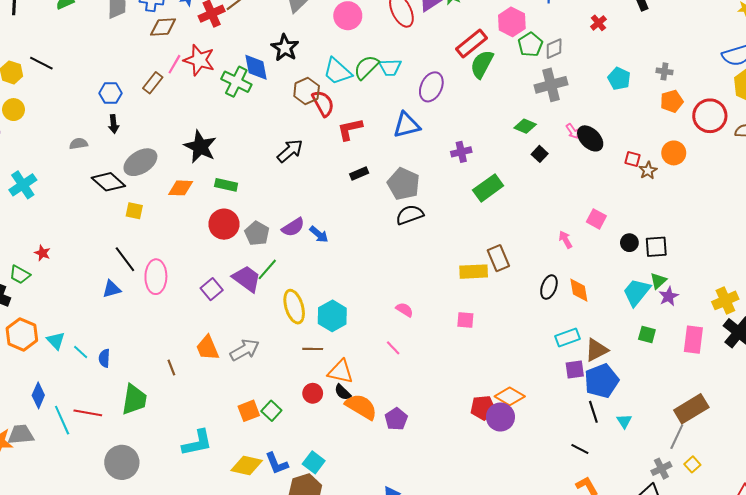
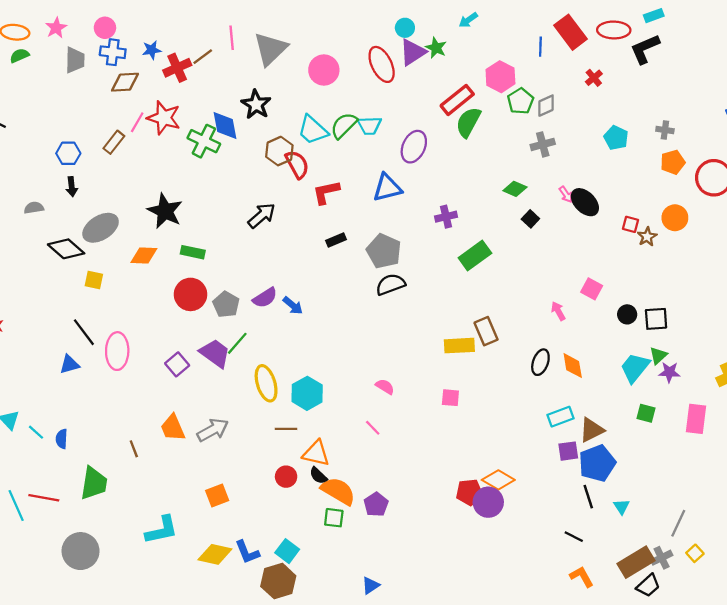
gray cross: (551, 85) -> (543, 144), size x0.7
purple star: (669, 296) -> (669, 372), turned 30
brown rectangle: (691, 409) -> (636, 562), moved
green square: (271, 411) -> (334, 518), moved, turned -36

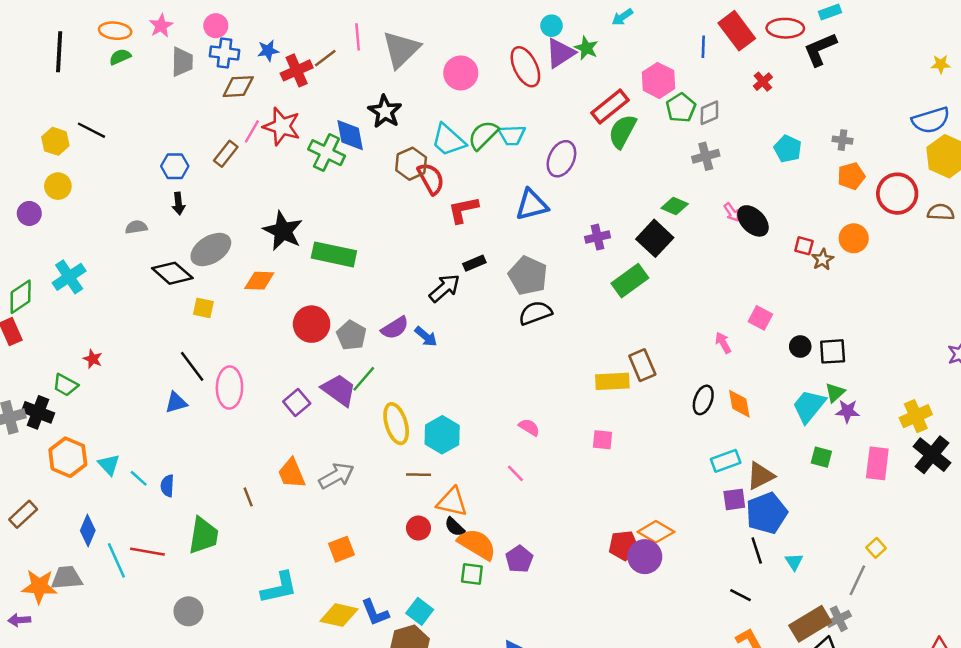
black arrow: (262, 216) -> (445, 288), moved
black square: (530, 219) -> (655, 238), moved, size x1.8
green rectangle: (193, 252) -> (334, 254), moved, size x1.6
gray circle: (81, 551) -> (188, 611), size x0.7
yellow square: (695, 553) -> (876, 548), moved

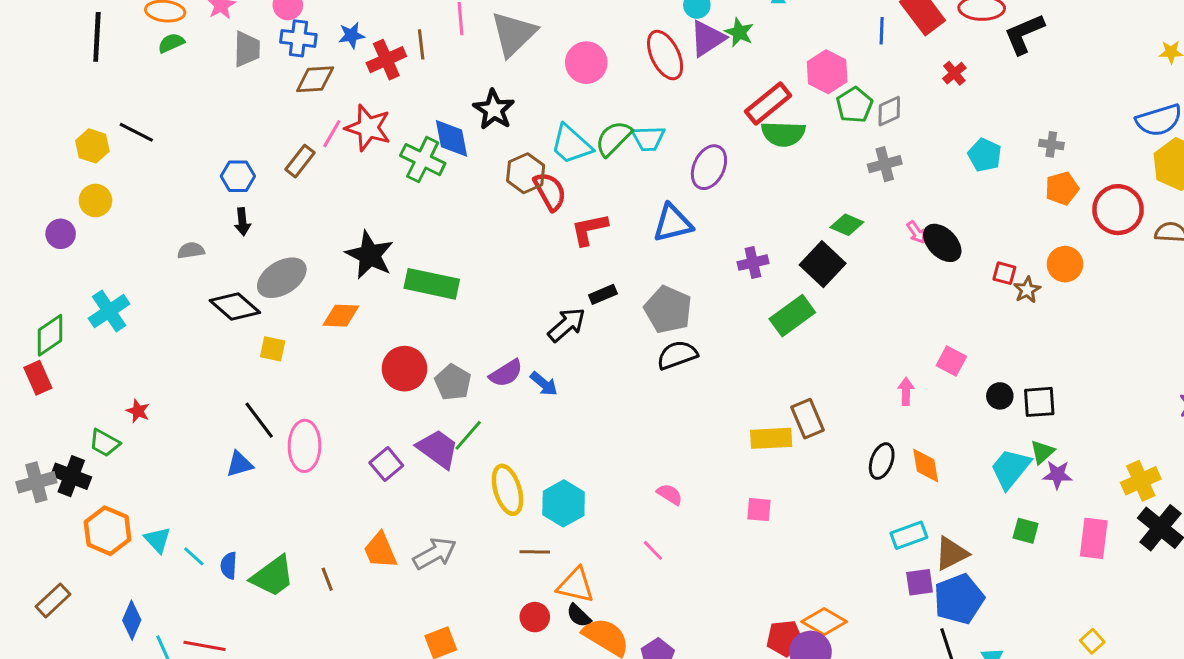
brown line: (325, 58) -> (421, 44), turned -60
green semicircle: (622, 131) -> (783, 134), turned -116
pink arrow: (723, 343) -> (906, 391), turned 30
green trapezoid: (203, 535) -> (273, 576), moved, turned 45

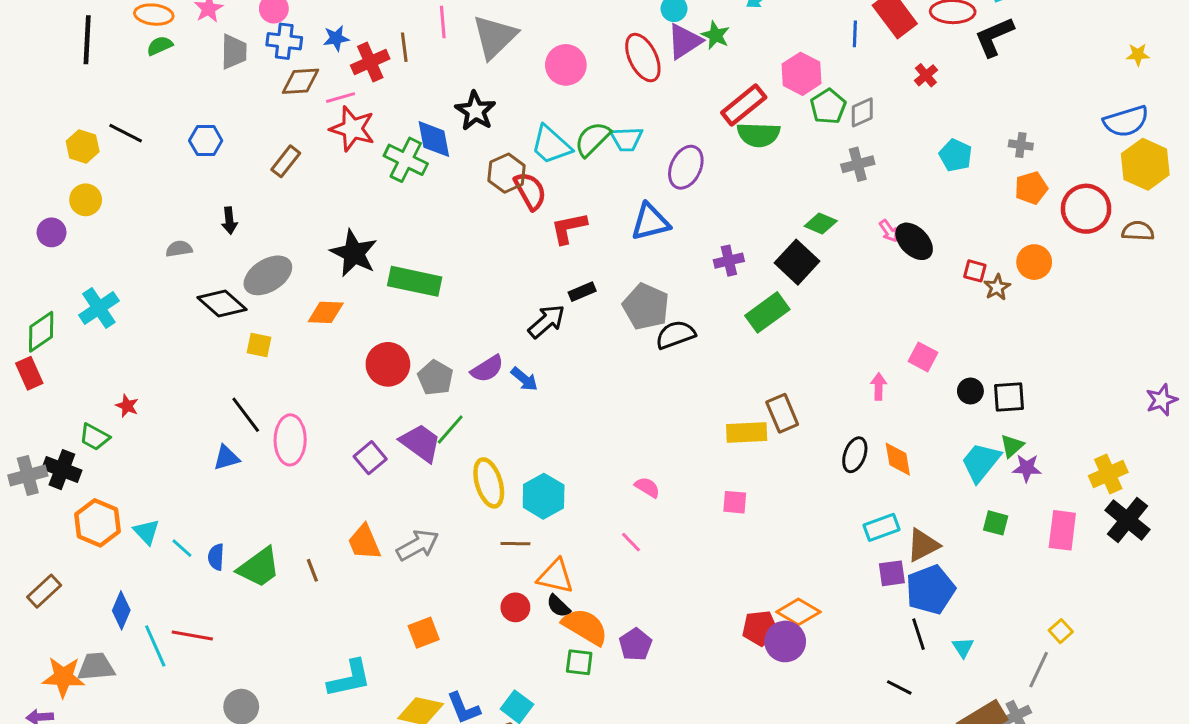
pink line: (332, 134) -> (341, 98), moved, turned 44
blue hexagon: (238, 176) -> (206, 141), moved
black semicircle: (677, 355) -> (675, 335), moved

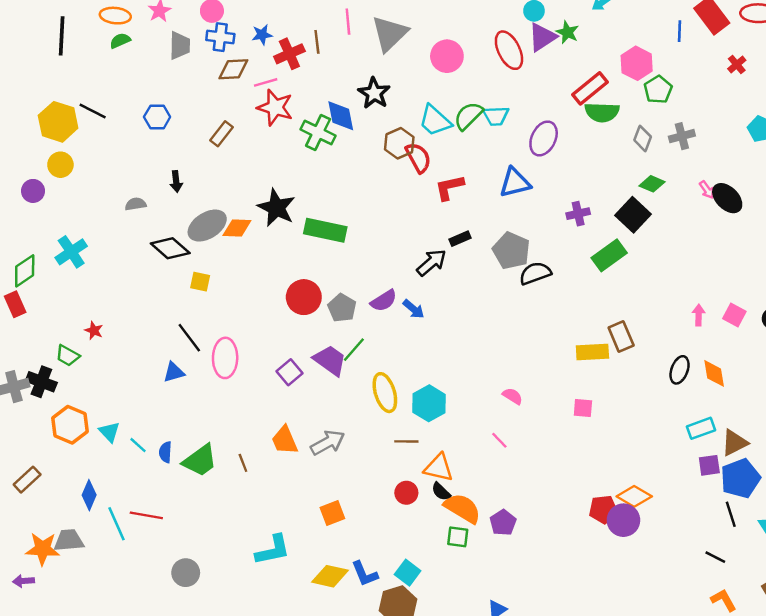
gray diamond: (862, 112) -> (643, 138), moved, turned -45
yellow hexagon: (83, 146) -> (58, 122), size x1.5
orange diamond: (326, 312) -> (237, 228), moved
pink square: (923, 357) -> (734, 315), moved

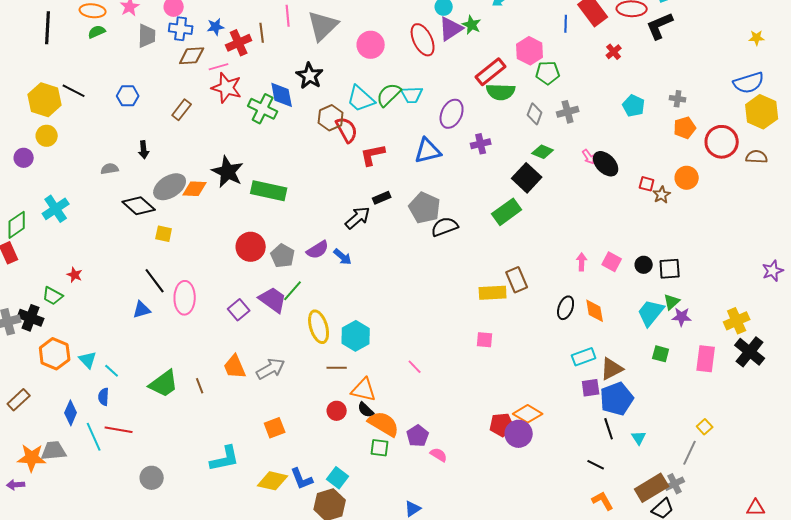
green pentagon: (658, 90) -> (548, 73), turned 30
purple cross: (578, 214) -> (481, 144), moved
pink semicircle: (513, 396) -> (439, 455), moved
blue semicircle: (165, 452) -> (104, 397), moved

